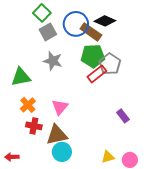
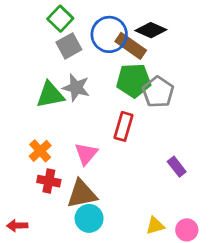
red rectangle: (97, 74) -> (124, 126), moved, turned -36
green triangle: (21, 77) -> (50, 95), moved

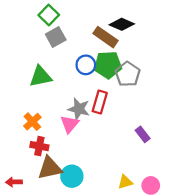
blue circle: (109, 34) -> (86, 65), moved, size x0.7
gray star: (76, 88) -> (79, 109), moved
brown triangle: (82, 194) -> (50, 168), moved

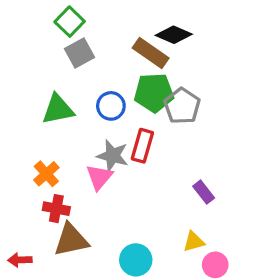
blue circle: (86, 65) -> (111, 106), moved
cyan circle: (72, 176) -> (136, 260), moved
yellow triangle: (125, 182) -> (194, 242), moved

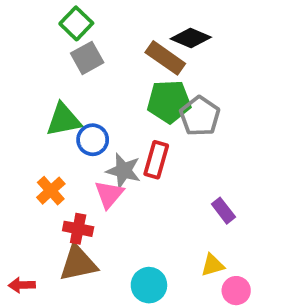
blue circle: (111, 106) -> (93, 140), moved
red cross: (56, 209) -> (78, 229), moved

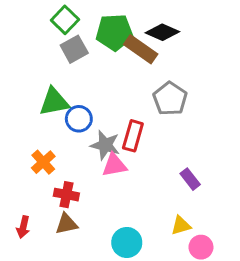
green pentagon: (169, 102) -> (114, 32), moved
pink triangle: (109, 194) -> (114, 165), moved, turned 40
brown triangle: (78, 263) -> (66, 224), size x0.7
red arrow: (22, 285) -> (23, 227), moved, turned -75

